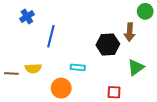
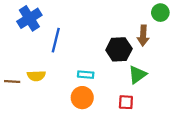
blue cross: (27, 17) -> (29, 18), size x1.5
green triangle: (136, 67) -> (137, 75), moved
orange circle: (61, 88) -> (82, 98), moved

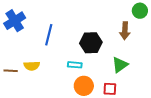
blue cross: (29, 18) -> (15, 21), moved
black hexagon: (119, 49) -> (91, 43), moved
orange circle: (82, 98) -> (84, 86), moved

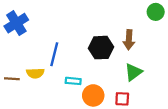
brown arrow: (125, 31) -> (129, 40), moved
blue line: (49, 35) -> (54, 54), moved
cyan rectangle: (75, 65) -> (73, 81), moved

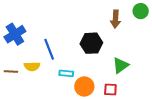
blue cross: (16, 23) -> (15, 34), moved
brown arrow: (129, 40) -> (115, 19), moved
blue line: (54, 54) -> (49, 49), turned -35

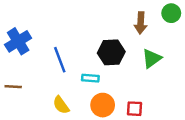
green triangle: (121, 65) -> (152, 58), moved
yellow semicircle: (32, 66) -> (61, 105), moved, turned 56
cyan rectangle: (66, 73) -> (90, 78), moved

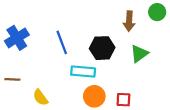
blue line: (60, 60) -> (62, 42), moved
cyan rectangle: (90, 78) -> (83, 72), size x1.5
yellow semicircle: (61, 105) -> (40, 97), moved

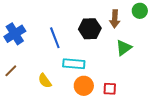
black hexagon: (102, 48) -> (90, 29), moved
brown line: (12, 79) -> (11, 71), turned -48
yellow semicircle: (40, 97) -> (45, 81), moved

